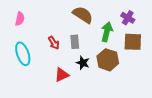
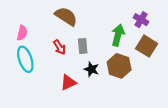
brown semicircle: (83, 15) -> (66, 16), moved
pink semicircle: (20, 19) -> (22, 33), moved
brown square: (133, 42) -> (147, 46), turned 30

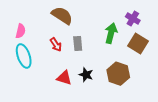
brown hexagon: (119, 66) -> (118, 74), moved
black star: (91, 69) -> (86, 75), moved
red triangle: (68, 82) -> (64, 78), turned 42

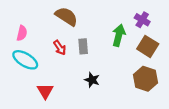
cyan ellipse: (24, 56) -> (25, 60), turned -40
brown hexagon: (118, 74) -> (145, 79), moved
red triangle: (64, 78) -> (45, 91), moved, turned 42

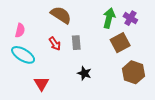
green arrow: (119, 35) -> (109, 18), moved
brown square: (148, 46) -> (120, 43), moved, turned 30

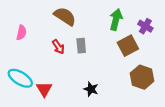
purple cross: (130, 18) -> (145, 26), moved
cyan ellipse: (23, 55) -> (20, 78), moved
black star: (84, 73) -> (91, 89), moved

